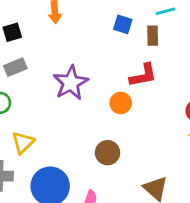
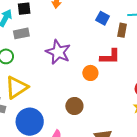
purple star: (71, 83) -> (58, 52), turned -30
yellow triangle: (23, 142) -> (17, 87), size x1.4

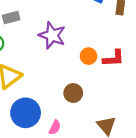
red L-shape: (110, 57) -> (114, 58), moved

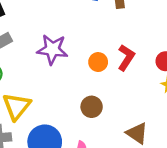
red L-shape: (114, 58) -> (126, 58), turned -40

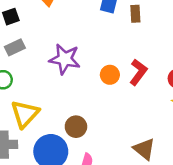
brown circle: (92, 107) -> (76, 127), moved

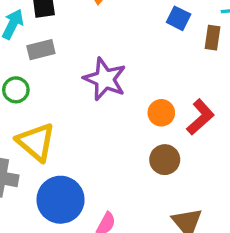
yellow triangle: (25, 114) -> (36, 142), turned -44
brown circle: (76, 127) -> (165, 160), moved

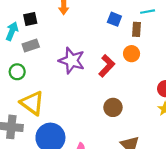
orange circle: (161, 113) -> (132, 54), moved
red L-shape: (200, 117) -> (107, 66), moved

